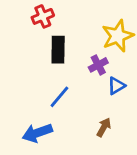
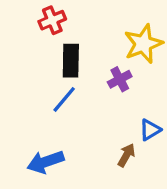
blue triangle: (116, 86) -> (150, 130), moved
blue line: (59, 97) -> (64, 99), moved

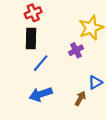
black rectangle: (71, 61) -> (31, 39), moved
blue arrow: (46, 162) -> (41, 94), moved

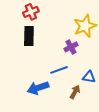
blue line: (41, 63) -> (59, 70), moved, turned 30
blue triangle: (95, 82) -> (89, 77), turned 40

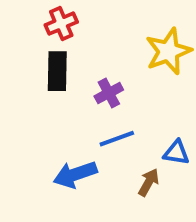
purple cross: (71, 47) -> (109, 93), moved

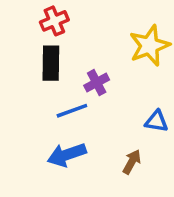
blue line: (117, 139) -> (72, 111), moved
blue triangle: (176, 153) -> (156, 121), moved

